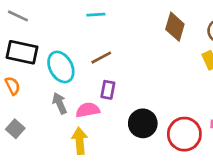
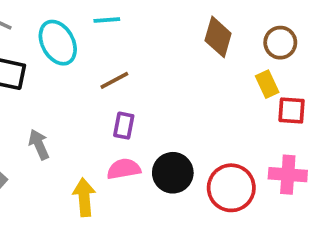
cyan ellipse: (61, 67) -> (58, 43), moved
gray arrow: (60, 103) -> (39, 144), moved
pink semicircle: (88, 110) -> (124, 169), moved

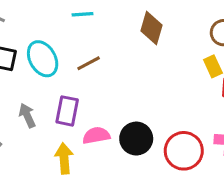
brown diamond: (218, 37) -> (152, 28), moved
cyan ellipse: (58, 43) -> (43, 59), moved
purple rectangle: (124, 126) -> (67, 111), moved, size x1.4

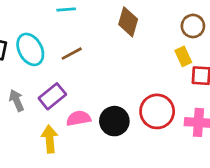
purple rectangle: (67, 111) -> (52, 96), turned 40
red circle: (184, 151) -> (157, 111), moved

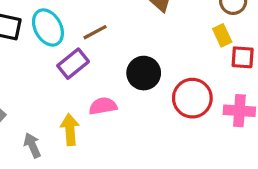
purple rectangle: (52, 96) -> (73, 64), moved
gray arrow: (17, 100) -> (32, 145), moved
black circle: (114, 121) -> (144, 73), moved

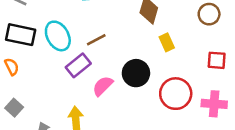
yellow rectangle: (222, 35) -> (167, 42), moved
pink semicircle: (103, 106) -> (103, 86), moved, turned -35

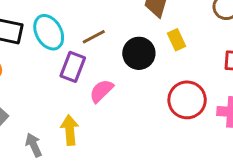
purple rectangle: (78, 65) -> (73, 67), turned -30
black circle: (136, 73) -> (139, 53), moved

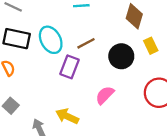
pink semicircle: (101, 91) -> (105, 95), moved
yellow arrow: (70, 130) -> (67, 116), turned -60

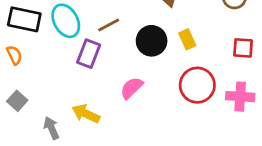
yellow rectangle: (151, 46) -> (187, 39), moved

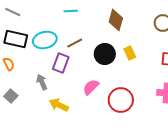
cyan ellipse: (66, 21) -> (45, 40), turned -75
red circle: (197, 85) -> (121, 100), moved
gray arrow: (51, 128) -> (42, 82), moved

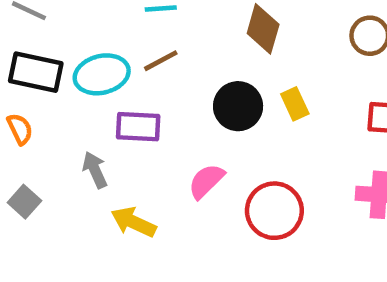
brown line: (75, 43) -> (161, 61), moved
purple rectangle: (61, 63) -> (138, 127), turned 72

